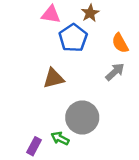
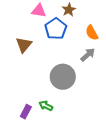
brown triangle: (54, 78) -> (24, 45), moved, turned -36
gray circle: (82, 117) -> (63, 77), moved

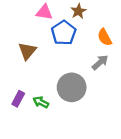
green arrow: (46, 106) -> (41, 102), moved
purple rectangle: (26, 112) -> (18, 99), moved

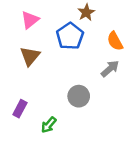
pink triangle: (44, 12) -> (30, 20), moved, turned -48
gray circle: (72, 87) -> (79, 96), size x0.7
green arrow: (41, 102) -> (49, 125), moved, turned -77

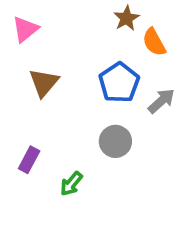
pink triangle: (30, 20) -> (25, 29), moved
blue pentagon: (70, 36) -> (119, 83), moved
orange semicircle: (115, 41) -> (154, 42), moved

